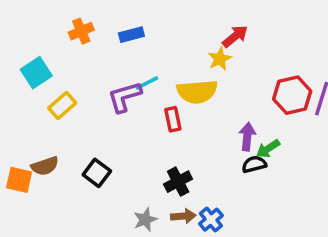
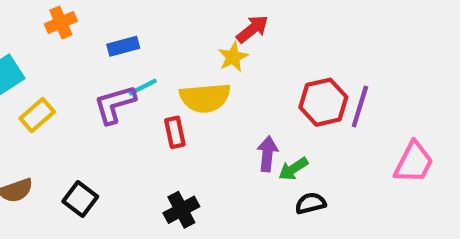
blue rectangle: (131, 35) -> (123, 46), moved
black semicircle: (254, 164) -> (310, 203), moved

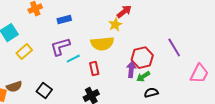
cyan line: (143, 87) -> (73, 59), moved
red hexagon: (323, 102) -> (142, 58), moved
purple line: (360, 106) -> (174, 48), turned -48
red rectangle: (175, 132) -> (94, 69), moved

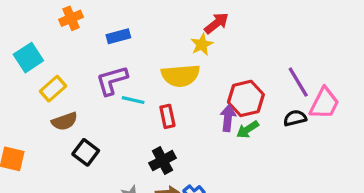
cyan line: (73, 59) -> (133, 100), turned 40
pink trapezoid: (199, 74) -> (324, 103), moved
brown semicircle: (14, 87) -> (64, 121), moved
black semicircle: (151, 93) -> (295, 118), moved

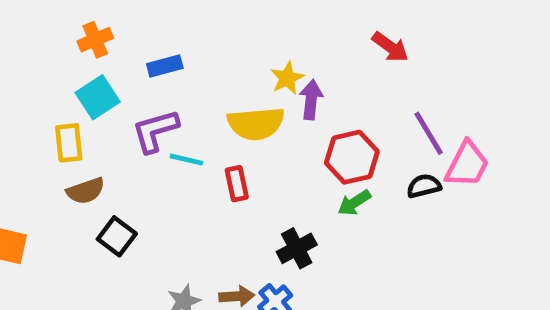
red arrow: (216, 23) -> (390, 47), moved, turned 75
cyan square: (28, 58) -> (98, 97), moved
yellow rectangle: (53, 89) -> (69, 143), turned -55
purple arrow: (228, 118) -> (311, 100), moved
black cross: (163, 161) -> (297, 248), moved

